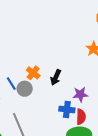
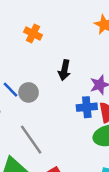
orange cross: (33, 73) -> (33, 33), moved

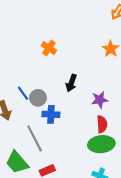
blue cross: (87, 107) -> (51, 114), moved

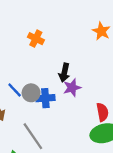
purple star: (100, 100) -> (72, 88), moved
blue cross: (51, 114) -> (45, 98), moved

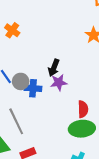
orange cross: (36, 39) -> (12, 30), moved

